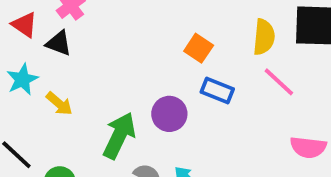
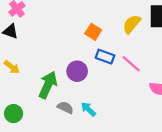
yellow semicircle: (264, 37) -> (132, 24), turned -144
pink line: (279, 82) -> (131, 64), moved

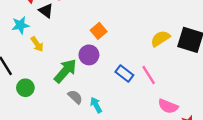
orange square: (93, 32) -> (99, 31), moved
blue rectangle: (105, 57) -> (124, 73), moved
purple circle: (77, 71) -> (89, 55), moved

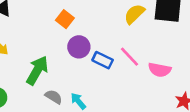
purple circle: (89, 55) -> (79, 47), moved
pink semicircle: (168, 106) -> (160, 70), moved

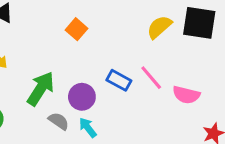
purple circle: (79, 47) -> (82, 97), moved

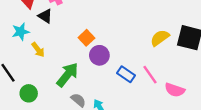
orange square: (76, 29) -> (86, 38), moved
purple circle: (82, 97) -> (99, 55), moved

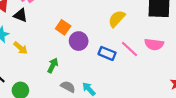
yellow semicircle: (160, 38) -> (117, 19), moved
green arrow: (67, 75) -> (53, 65), size x0.6
pink semicircle: (175, 90) -> (154, 44), moved

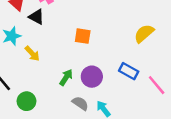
orange square: (63, 27) -> (83, 36), turned -32
purple circle: (79, 41) -> (92, 77), moved
pink line: (129, 49) -> (157, 85), moved

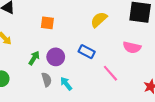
pink line: (157, 85) -> (110, 73), moved
gray semicircle: (80, 103) -> (47, 80), turned 40

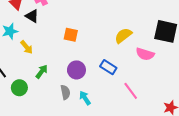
pink semicircle: (132, 47) -> (145, 54), moved
green arrow: (34, 58) -> (42, 72), moved

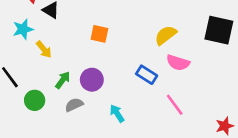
pink semicircle: (145, 54) -> (178, 63), moved
purple circle: (76, 70) -> (92, 80), moved
gray semicircle: (65, 92) -> (74, 105), moved, turned -104

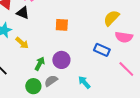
green circle: (35, 100) -> (33, 86), moved

